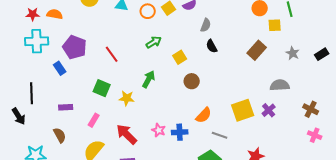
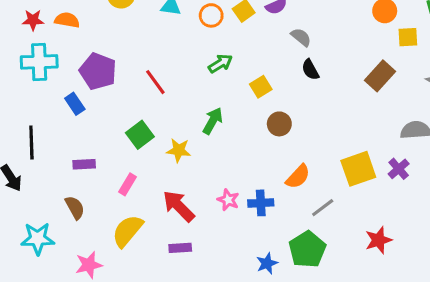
gray semicircle: (206, 25) -> (301, 37), turned -72
green square: (102, 88) -> (140, 135), turned 30
gray line: (220, 135) -> (323, 208), turned -56

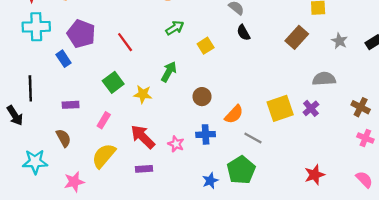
brown circle: (279, 124) -> (202, 97), moved
pink star: (228, 200) -> (176, 144), moved
gray line: (323, 208) -> (253, 138), turned 66
red star: (378, 240) -> (314, 175), moved

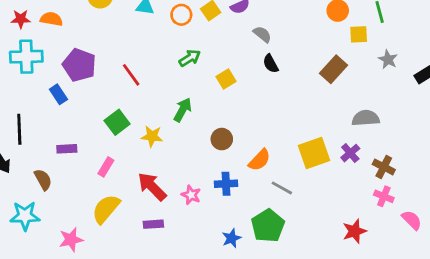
gray star: (339, 41) -> (388, 59), moved
brown cross: (361, 107) -> (384, 167), moved
brown semicircle: (63, 138) -> (43, 180), moved
pink cross: (365, 138) -> (384, 196), moved
pink semicircle: (364, 179) -> (412, 220), moved

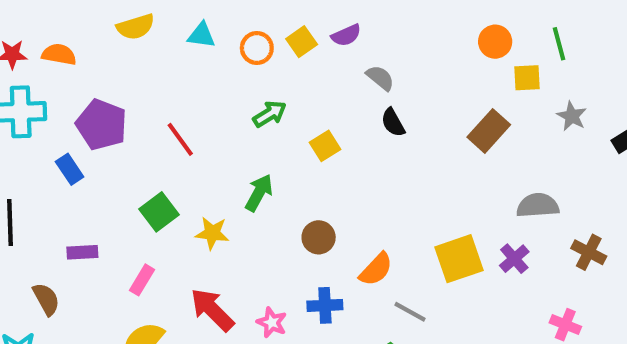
brown cross: (384, 167) -> (589, 252), moved

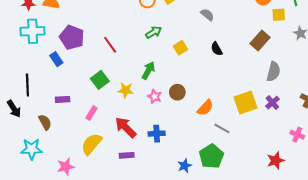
black semicircle: (393, 122) -> (217, 49), moved
gray semicircle: (538, 205) -> (273, 72), moved, turned 108
blue cross: (325, 305) -> (157, 134), moved
pink star: (272, 322) -> (155, 96), moved

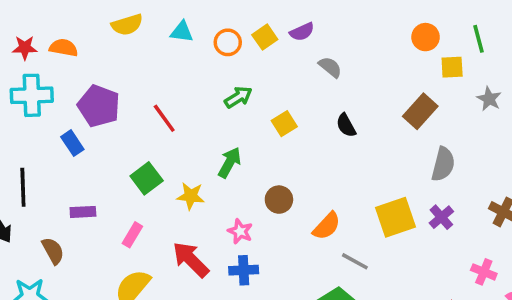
pink star: (155, 96) -> (240, 231), moved

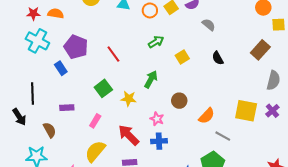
cyan cross: (32, 95) -> (37, 41), turned 30
yellow square: (395, 217) -> (246, 111), turned 30

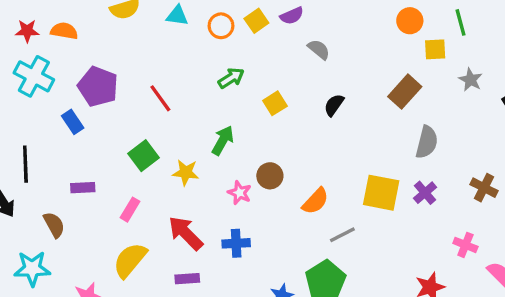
black semicircle: (218, 58) -> (334, 105), turned 64
pink star: (157, 119) -> (240, 193), moved
gray line: (223, 136) -> (342, 235), turned -56

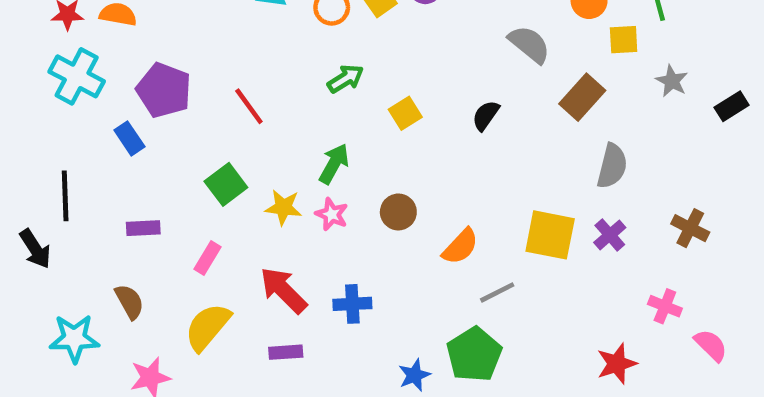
gray semicircle: (319, 49) -> (529, 44), moved, size x1.4
pink star: (240, 193) -> (332, 214), moved
brown semicircle: (54, 225) -> (129, 302), moved

